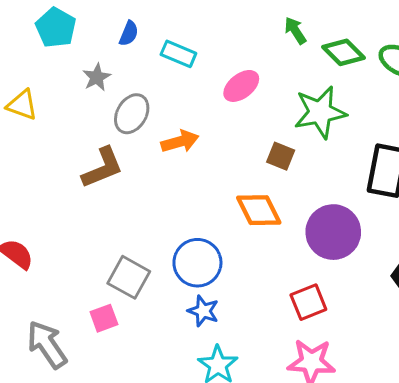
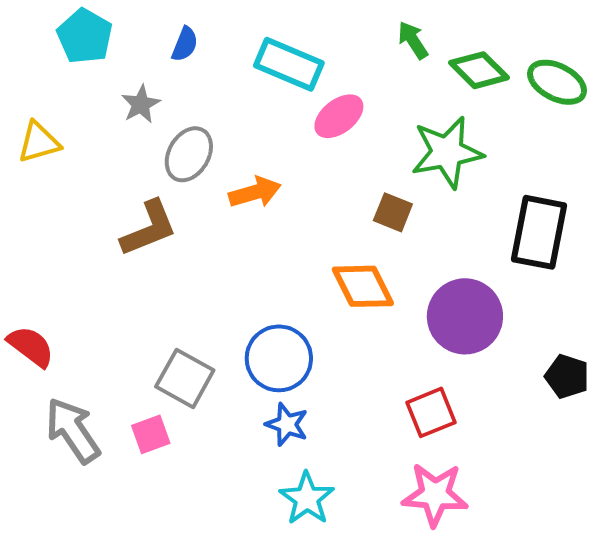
cyan rectangle: (178, 54) -> (289, 64), moved, size x1.4
yellow triangle: (22, 105) -> (39, 142), turned -36
gray arrow: (47, 344) -> (73, 430), moved

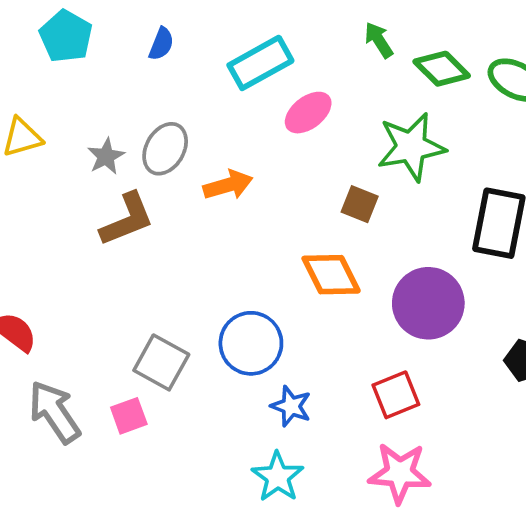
cyan rectangle: (289, 64) -> (260, 63), turned -52
gray star: (141, 104) -> (106, 156), moved
blue star: (287, 424) -> (291, 406), moved

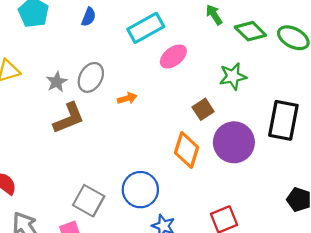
green star: (411, 147) -> (233, 76), size x0.7
orange arrow: (228, 185) -> (127, 98), size x0.7
brown square: (360, 204) -> (203, 109), turned 35
orange diamond: (331, 275) -> (187, 150), turned 44
purple circle: (428, 303) -> (234, 142), moved

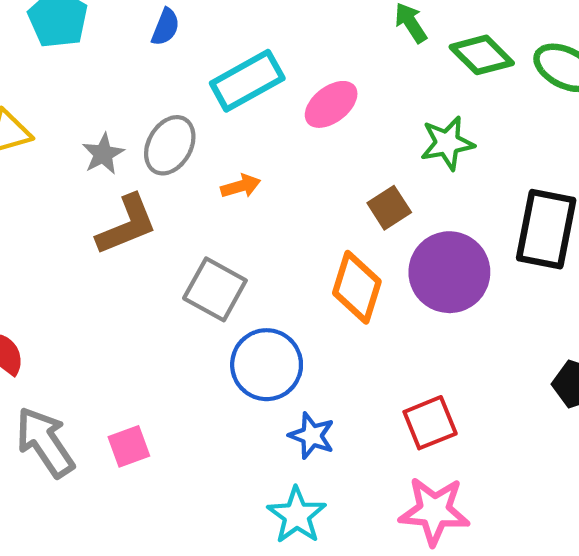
cyan rectangle: (146, 28) -> (247, 81), moved
gray square: (89, 201) -> (215, 289), moved

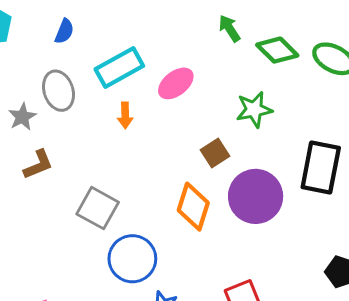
gray ellipse: (170, 145) -> (59, 91), moved, turned -48
orange arrow: (241, 186) -> (125, 115), moved, turned 105
brown L-shape: (127, 225) -> (38, 165), size x0.7

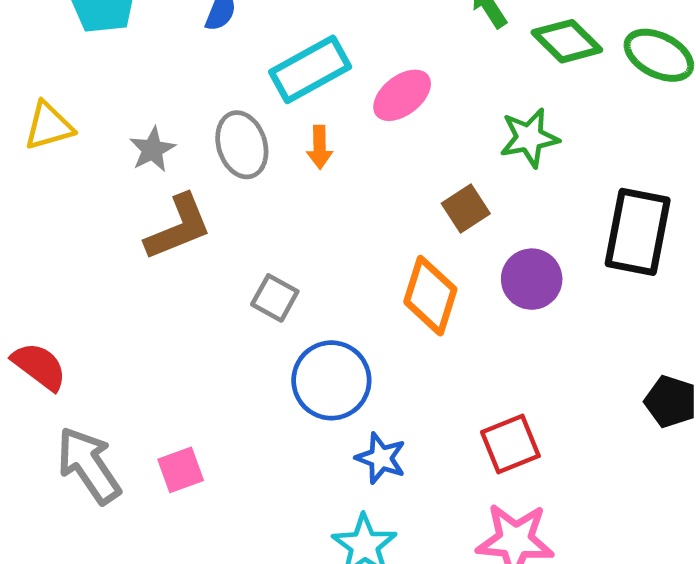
gray ellipse: (59, 91) -> (242, 145), moved
brown L-shape: (38, 165) -> (178, 227), size x1.4
purple circle: (256, 196) -> (532, 279), size x0.7
gray square: (98, 208) -> (275, 298), size x0.7

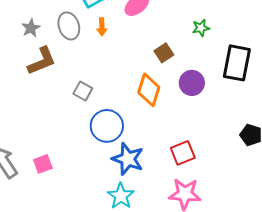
green star: (529, 138) -> (201, 28), moved, size x0.7
blue star: (381, 458) -> (128, 159), size x1.5

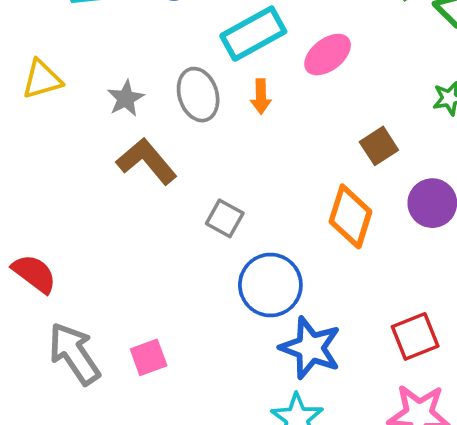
brown L-shape: (42, 61) -> (147, 161), turned -108

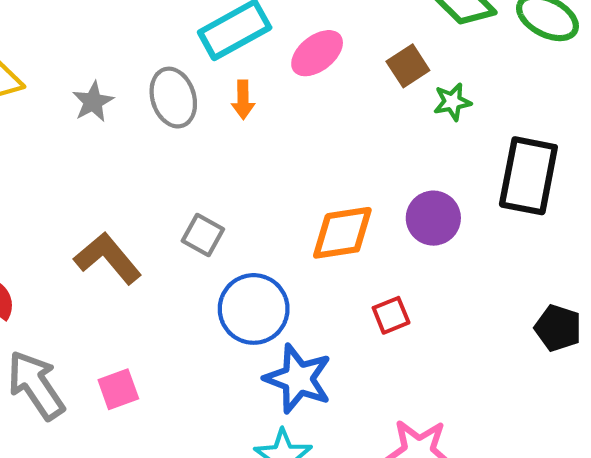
brown square: (379, 146) -> (408, 66), moved
brown L-shape: (147, 161) -> (108, 258), moved
orange diamond: (350, 216) -> (342, 233), turned 64
red square: (415, 336) -> (391, 315), moved, size x0.7

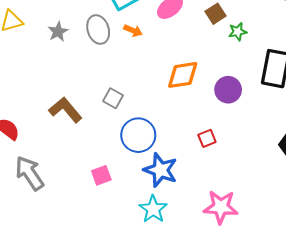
orange arrow: (243, 100) -> (133, 31), turned -66
orange diamond: (342, 233) -> (183, 75), moved
pink square: (118, 389) -> (101, 175), moved

